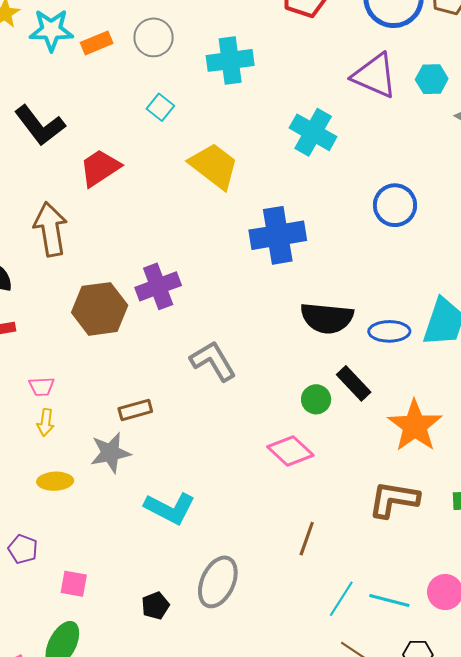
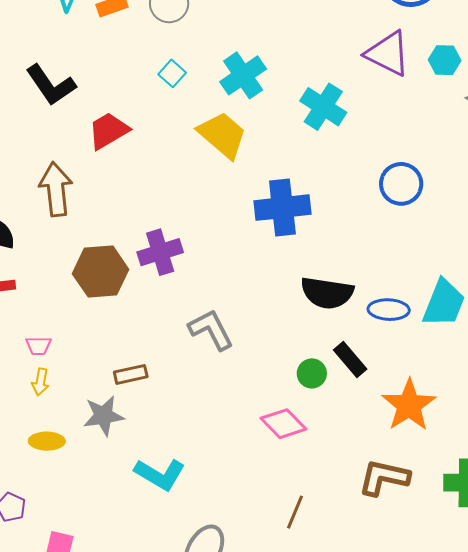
cyan cross: (230, 60) -> (243, 75), moved, turned -30

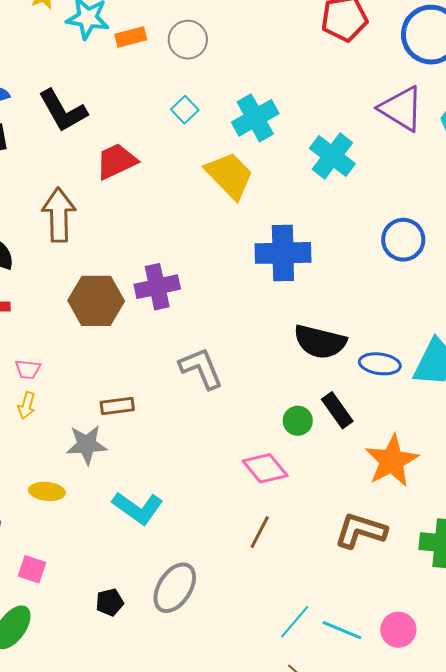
yellow ellipse: (47, 441) -> (47, 491), moved
brown line: (295, 512) -> (260, 532), moved

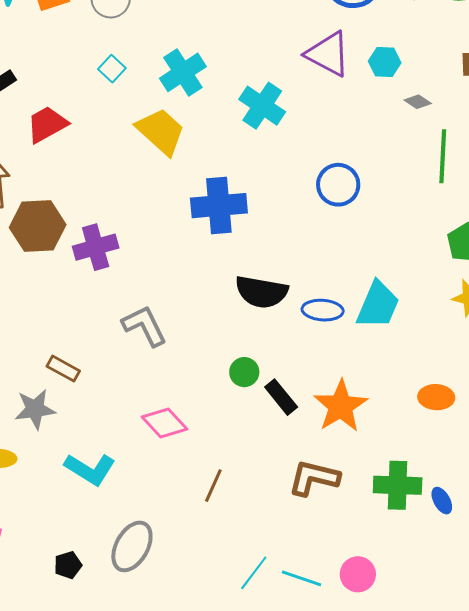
brown hexagon: (96, 301) -> (38, 226), moved
brown rectangle: (117, 406) -> (63, 369), turned 40
black rectangle: (337, 410) -> (281, 397), moved
pink diamond: (265, 468) -> (164, 423), moved

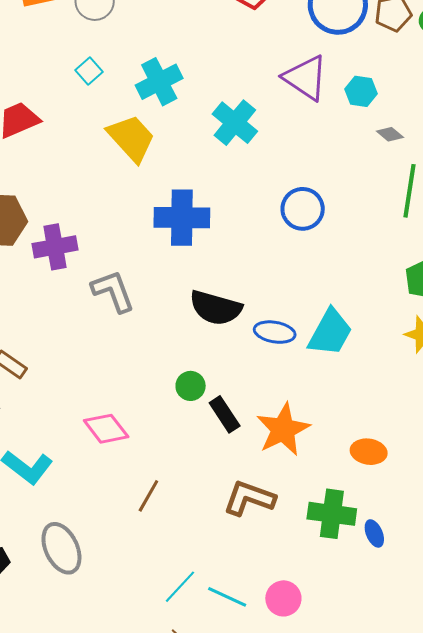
gray L-shape: (145, 326) -> (113, 291), moved
orange ellipse: (436, 397) -> (369, 452), moved
gray ellipse: (132, 546) -> (61, 548), turned -60

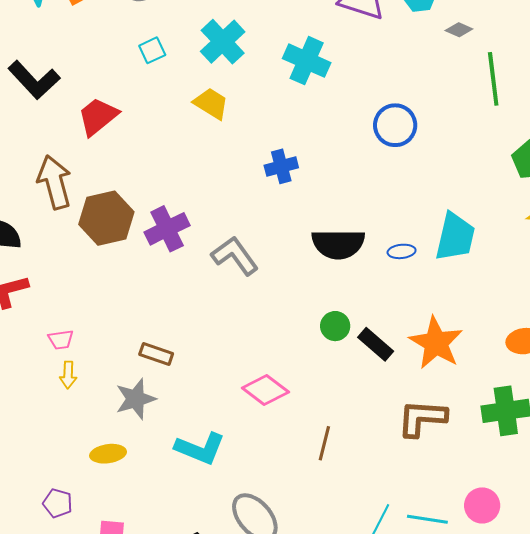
cyan square: (89, 71) -> (152, 50), turned 32
yellow trapezoid: (131, 138) -> (211, 104), size x0.7
blue cross: (182, 218) -> (281, 166), size x0.6
blue ellipse: (275, 332) -> (402, 251), size x0.7

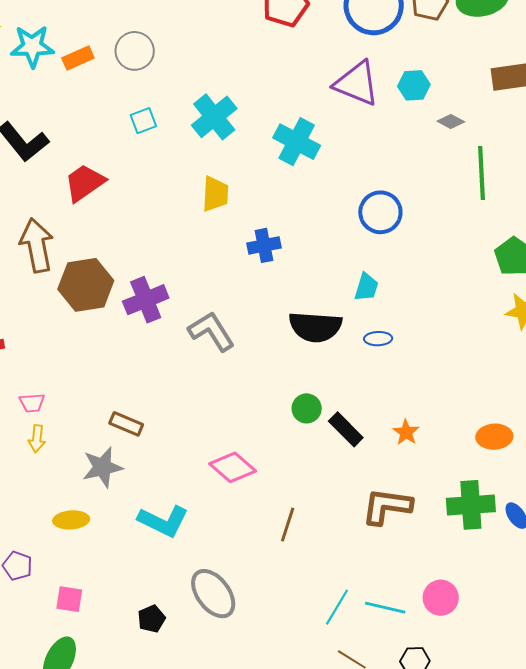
yellow trapezoid: (211, 104) -> (215, 194), moved, turned 57
cyan trapezoid: (455, 237) -> (366, 287), moved, size x0.6
orange star: (436, 343) -> (406, 432), size x0.5

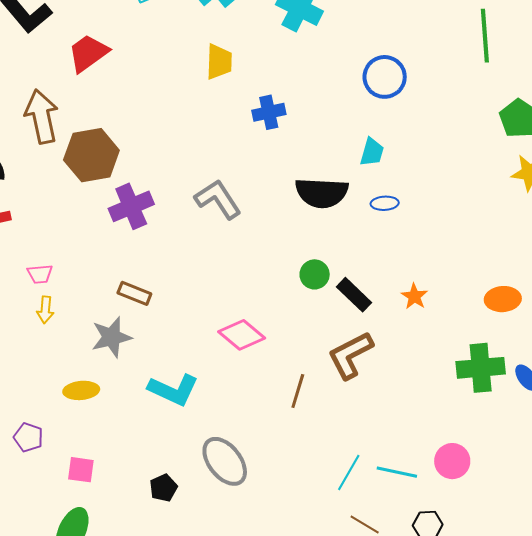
purple cross: (146, 300) -> (131, 206), moved
brown L-shape: (387, 506) -> (350, 355), moved, turned -34

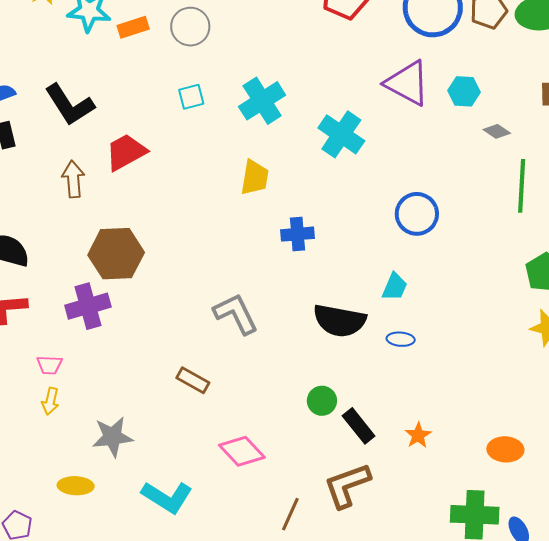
brown arrow: (42, 117) -> (73, 179), moved, size x0.7
purple cross: (131, 206) -> (88, 306), moved
brown rectangle: (134, 293) -> (193, 380), moved

